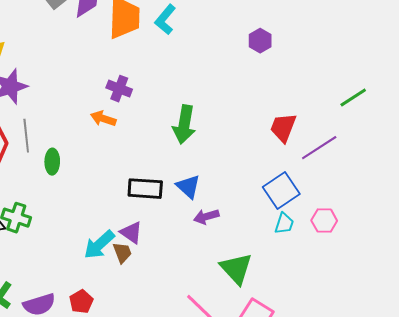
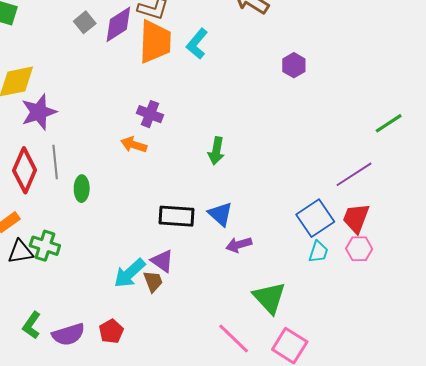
green arrow: (184, 125) -> (216, 151), size x0.7
red trapezoid: (283, 128) -> (356, 218), moved

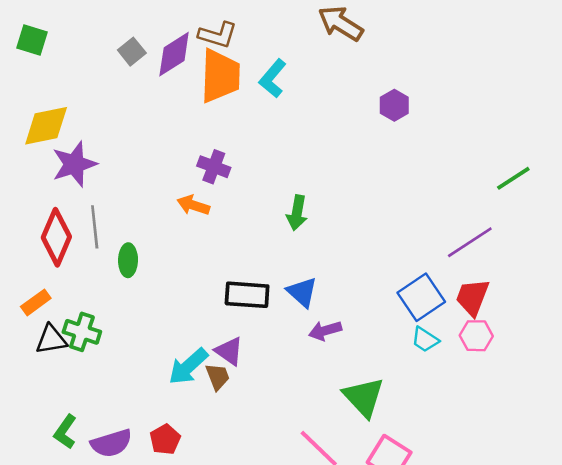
cyan trapezoid: (318, 252) -> (425, 340), turned 105

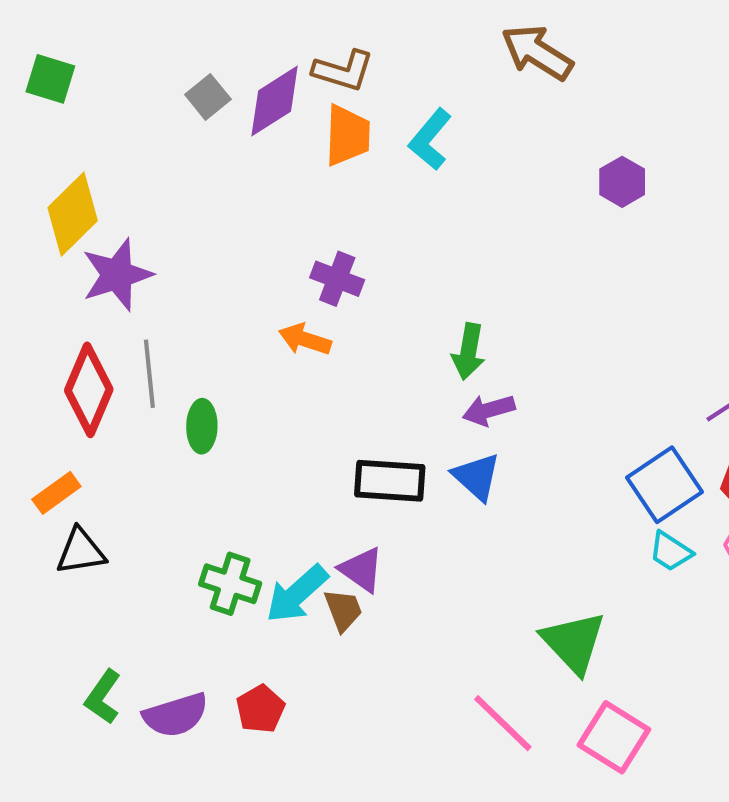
orange trapezoid: (220, 76) -> (347, 135), size x0.7
yellow diamond: (46, 126) -> (73, 214), turned -33
purple arrow: (325, 331) -> (489, 410), moved
green cross: (82, 332) -> (230, 584), moved

